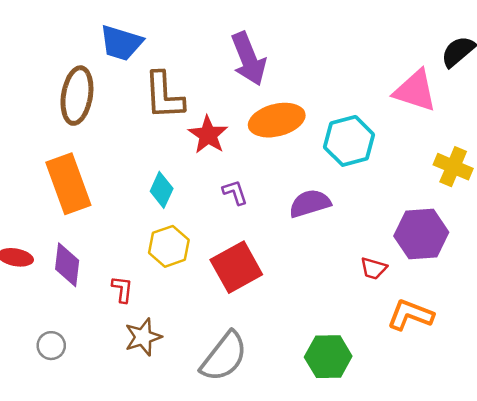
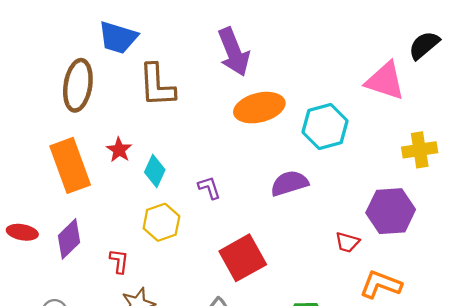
red star: (208, 135) -> (119, 150), moved, size x0.7
yellow cross: (453, 167) -> (420, 150), turned -32
purple L-shape: (235, 192) -> (209, 188), moved
purple diamond: (67, 265) -> (69, 239), turned 39
red square: (236, 267) -> (243, 258), moved

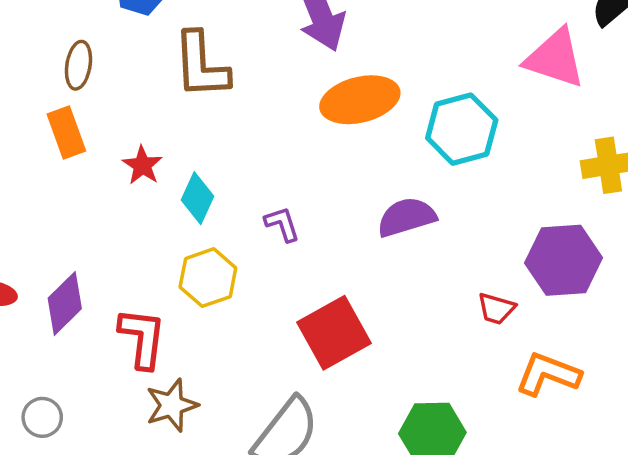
brown ellipse: (78, 85) -> (78, 65), size x0.6
orange rectangle: (70, 165) -> (66, 133), moved, size x0.6
red L-shape: (119, 261) -> (142, 338), size x1.6

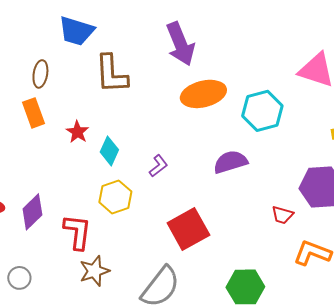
purple L-shape: (282, 224) -> (158, 166), turned 70

